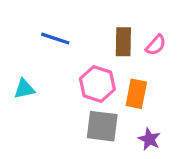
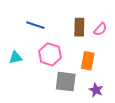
pink hexagon: (97, 84) -> (50, 54), moved

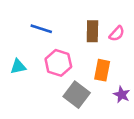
gray square: (66, 82) -> (77, 95), turned 30
purple star: (96, 90) -> (122, 95), moved

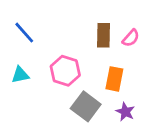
blue line: (41, 29) -> (24, 33), moved, turned 30
purple star: (122, 95) -> (125, 112), moved

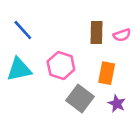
pink semicircle: (131, 38) -> (122, 35), turned 30
cyan triangle: (20, 75) -> (19, 69), size x1.5

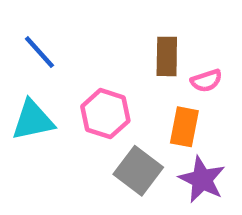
pink semicircle: (122, 35) -> (206, 81), moved
purple star: (117, 104) -> (202, 179), size x1.5

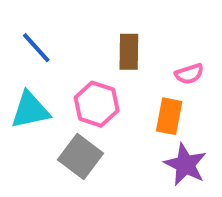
brown rectangle: (167, 56) -> (129, 52), moved
gray square: (138, 171) -> (80, 156), moved

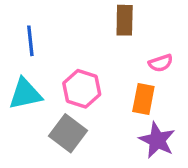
blue line: (36, 48) -> (30, 41), turned 36
brown rectangle: (129, 52) -> (125, 20), moved

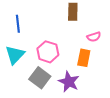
cyan triangle: (25, 94) -> (15, 55), turned -35
purple star: (157, 140) -> (69, 82), moved

